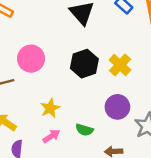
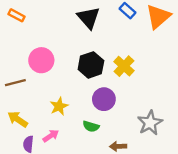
purple circle: (117, 107) -> (104, 99), moved
pink arrow: (51, 136) -> (51, 136), moved

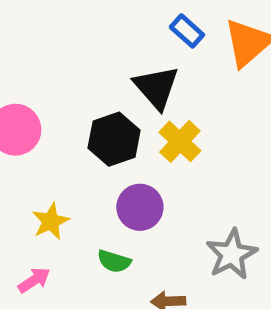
black triangle: (89, 18) -> (156, 87), moved

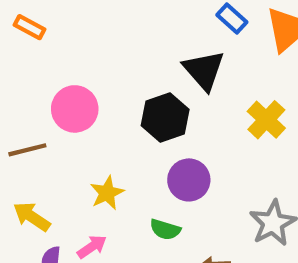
yellow cross: (180, 141) -> (266, 120), moved

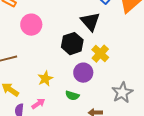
pink circle: (75, 109) -> (31, 25), moved
yellow cross: (266, 120) -> (100, 54), moved

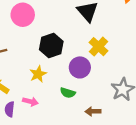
black hexagon: (72, 44) -> (51, 45), moved
pink arrow: (38, 104) -> (30, 102), turned 48

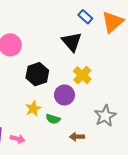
yellow star: (38, 74) -> (33, 109), moved
pink arrow: (30, 102) -> (18, 139), moved

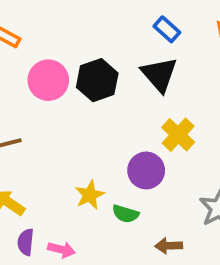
blue rectangle: (85, 17) -> (167, 29), moved
black hexagon: (37, 74) -> (97, 80), moved

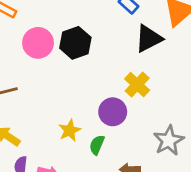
black triangle: (159, 75) -> (149, 39), moved, turned 44
green semicircle: (125, 214) -> (97, 145), turned 96

